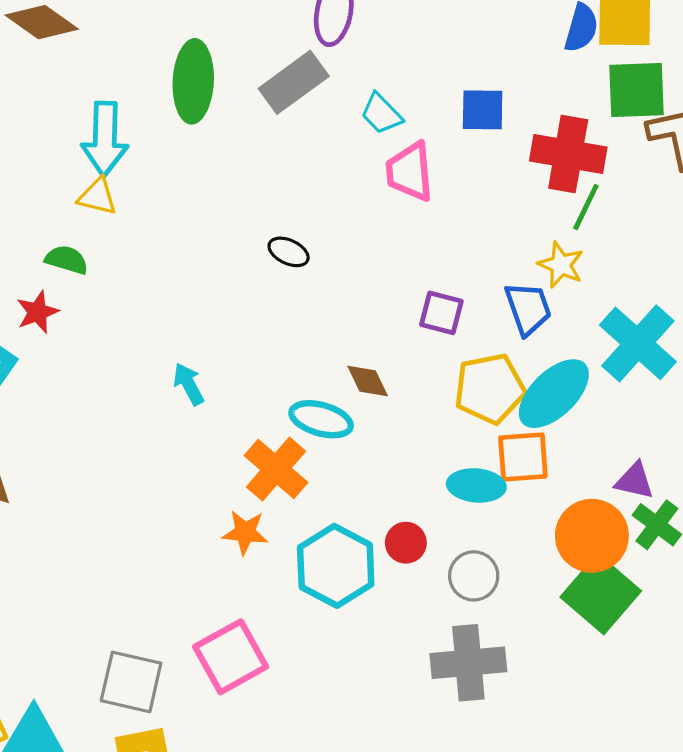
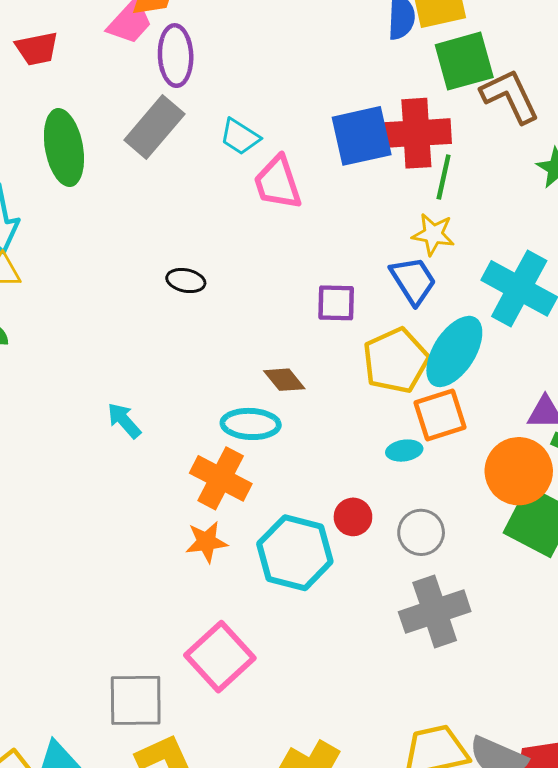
blue square: (483, 110) -> (362, 136), moved, size x1.4
cyan ellipse: (476, 485) -> (404, 451), size x0.7

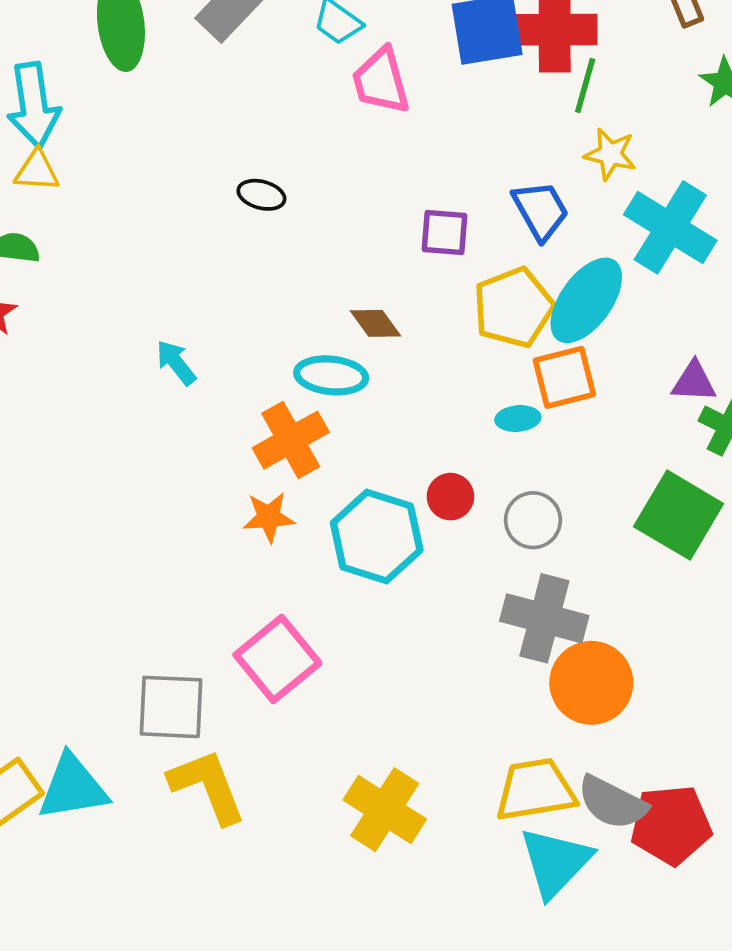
yellow star: (433, 234) -> (610, 154), moved
orange circle: (519, 471) -> (591, 683), moved
orange cross: (221, 478) -> (291, 440), turned 30
gray cross: (435, 612) -> (544, 618), turned 30

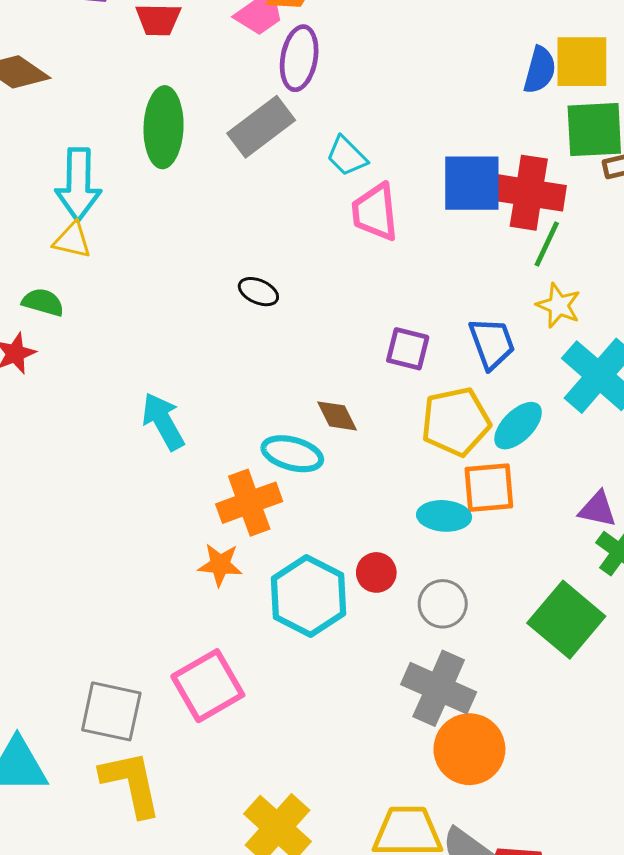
cyan ellipse: (586, 300) -> (518, 426), size x0.7
cyan arrow: (176, 363) -> (163, 421), size x1.4
cyan ellipse: (518, 419) -> (444, 516), size x1.4

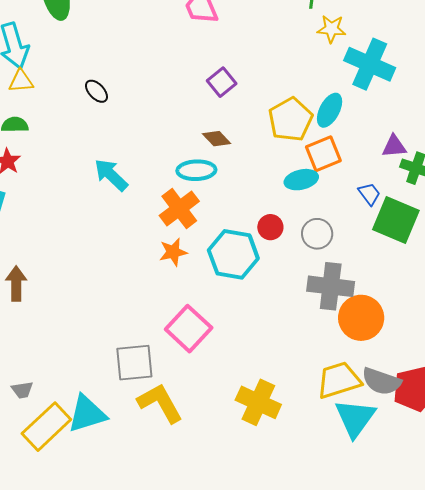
black ellipse: (258, 292) -> (96, 91), moved, turned 40
blue trapezoid: (492, 343) -> (369, 194), moved, size x0.7
purple square: (408, 349) -> (222, 82), moved, turned -36

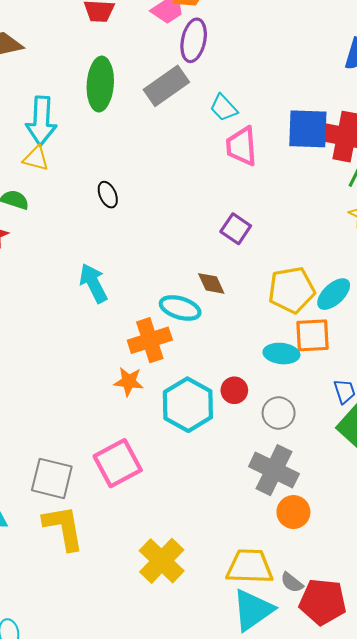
purple square: (222, 82) -> (236, 229), turned -36
orange circle: (361, 318) -> (293, 512), size x0.7
gray semicircle: (382, 381) -> (292, 582), size x0.6

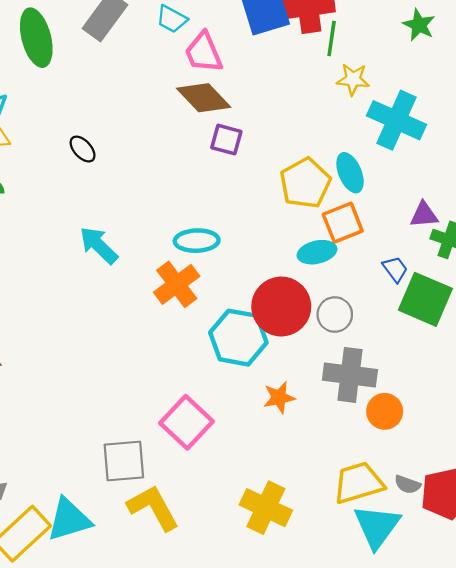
brown diamond: (211, 283) -> (204, 98), moved, size x1.6
cyan ellipse: (334, 294) -> (350, 173), turned -51
orange star: (129, 381) -> (279, 397), moved
red circle: (234, 390) -> (281, 307), size x2.0

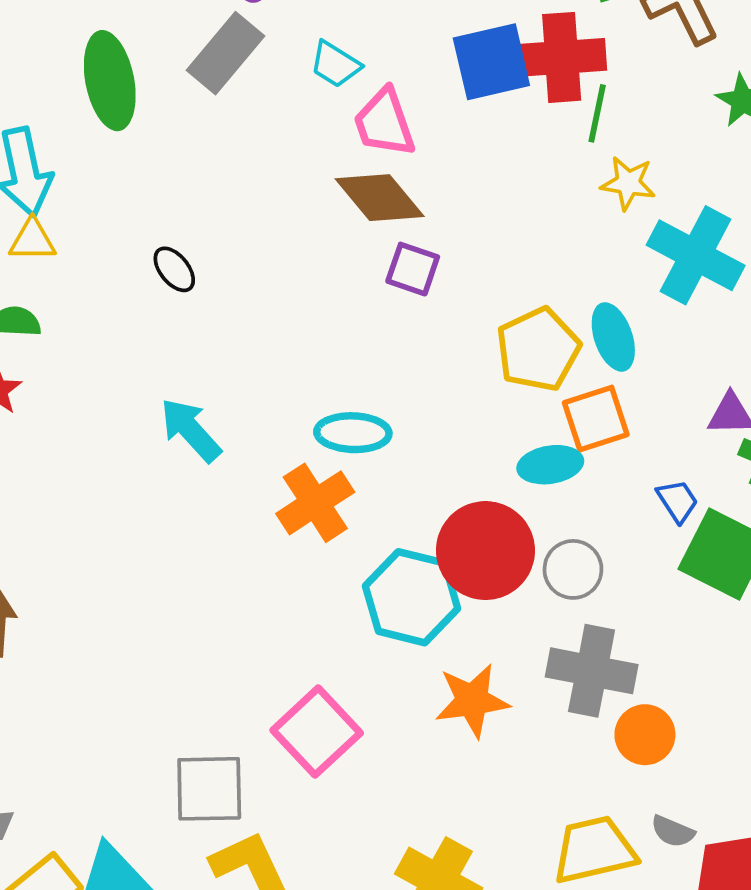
orange star: (279, 397) -> (472, 701), size x1.4
gray semicircle: (408, 485) -> (673, 831), moved

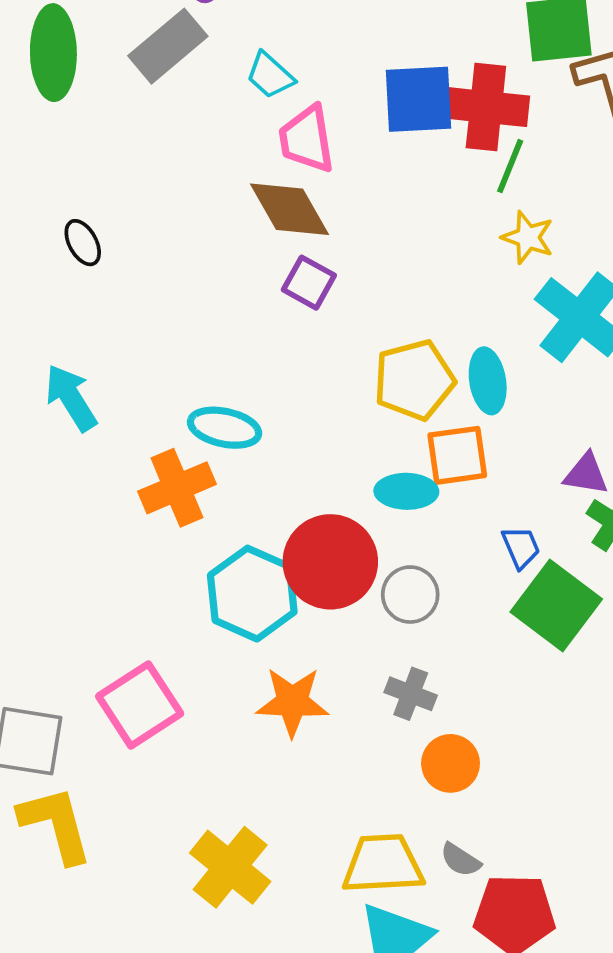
gray cross: (592, 671) -> (411, 694), size x0.6

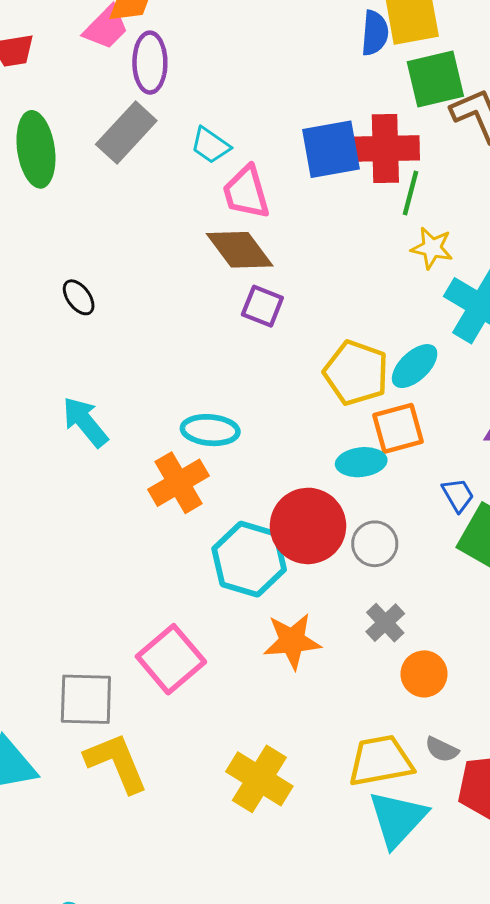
yellow pentagon: (414, 380) -> (356, 373), turned -30
cyan ellipse: (488, 381) -> (415, 366), turned 63
gray cross: (411, 694) -> (385, 623), turned 33

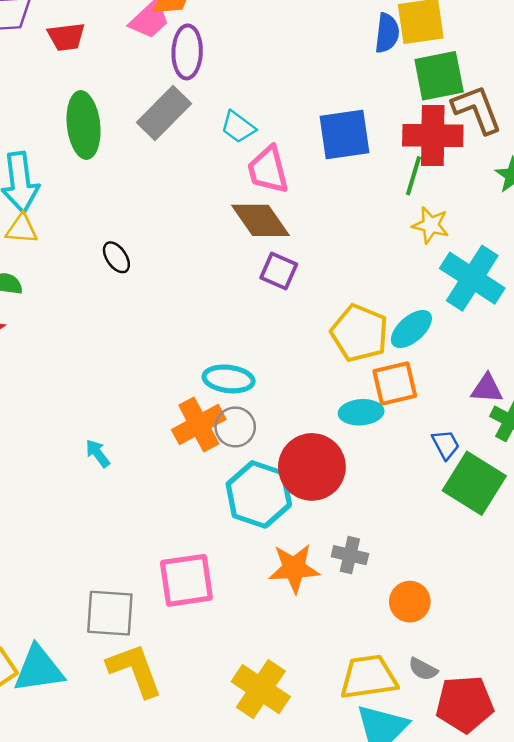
red cross: (385, 149) -> (433, 135), moved
cyan arrow: (85, 422) -> (98, 453), moved, size x0.6
gray circle: (375, 544) -> (235, 427), moved
gray cross: (385, 623) -> (350, 555), moved, turned -36
pink square: (171, 659) -> (186, 580), turned 30

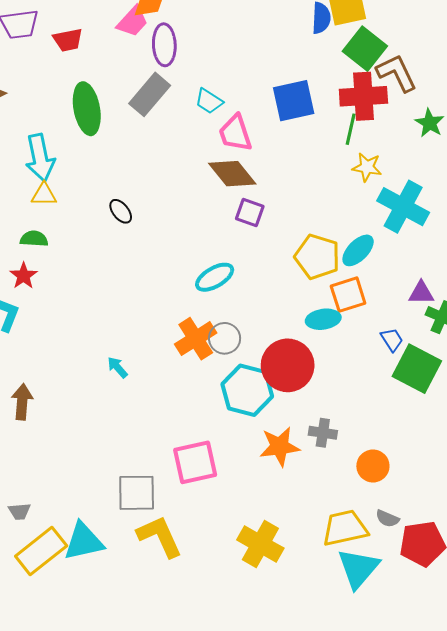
green square: (439, 76) -> (365, 49), turned -36
cyan ellipse: (229, 379) -> (215, 277), moved, turned -33

